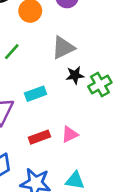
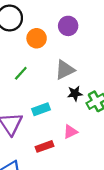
pink triangle: (70, 134) -> (70, 132), moved

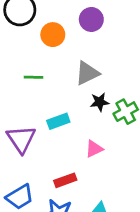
green line: (21, 73) -> (34, 77), turned 49
red rectangle: (44, 146) -> (65, 180), moved

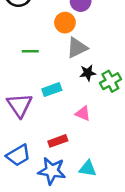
orange circle: (53, 35) -> (65, 23), moved
pink triangle: (94, 149) -> (83, 113), turned 49

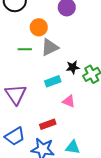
orange circle: (65, 23) -> (39, 27), moved
gray triangle: (77, 48) -> (50, 47), moved
cyan rectangle: (52, 90) -> (53, 81), moved

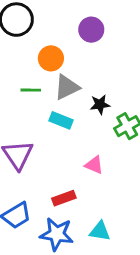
black star: (73, 67) -> (100, 104), moved
cyan rectangle: (53, 81) -> (61, 120), moved, turned 42

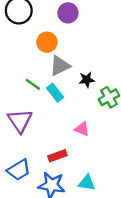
purple circle: (91, 30) -> (68, 13), moved
green line: (31, 90) -> (33, 84), moved, turned 35
cyan rectangle: (61, 120) -> (55, 93), turned 30

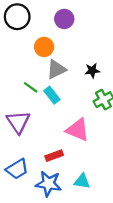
black star: (87, 80) -> (92, 70), moved
pink triangle: (82, 129) -> (78, 130), size x1.6

